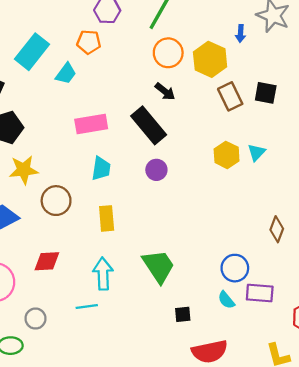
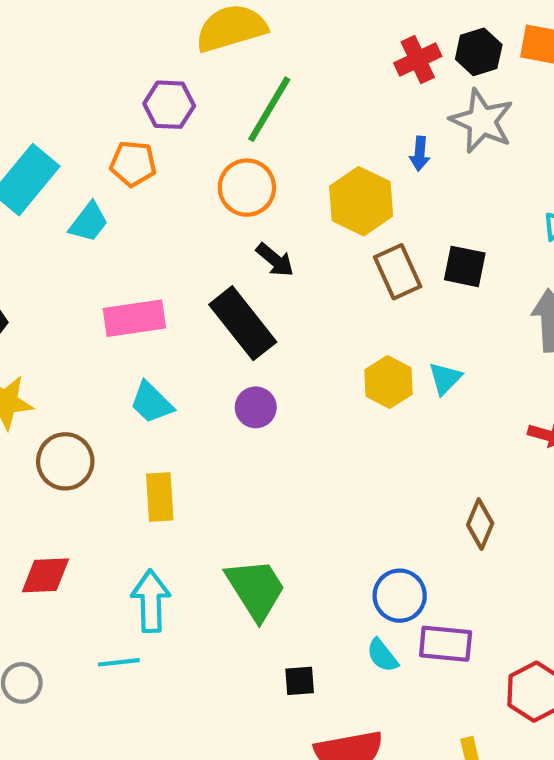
orange circle: (168, 53) -> (247, 188), moved
cyan trapezoid: (101, 168) -> (151, 403), turned 125

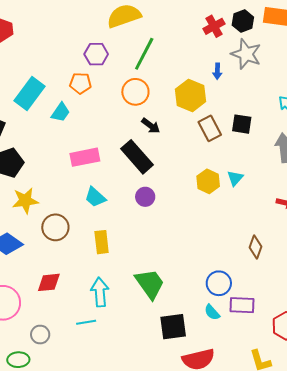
black square: (300, 681) -> (173, 327), size x1.8

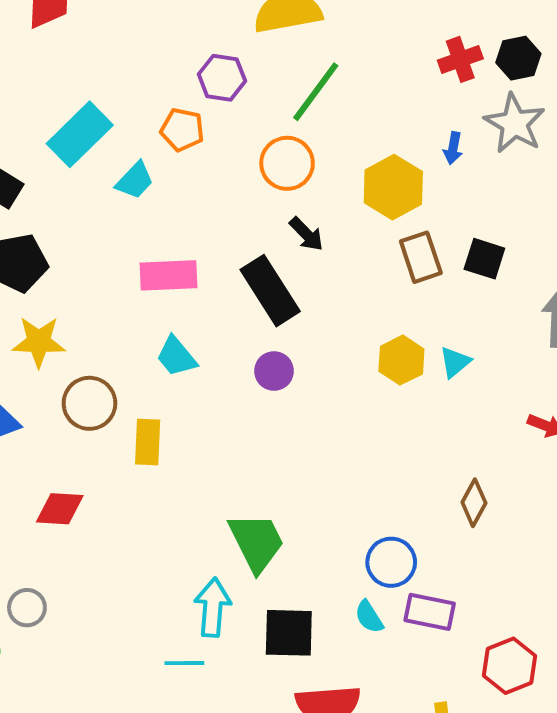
yellow rectangle: (102, 242) -> (148, 442), moved
cyan arrow: (100, 292) -> (213, 607), moved
cyan line: (86, 322) -> (184, 663), moved

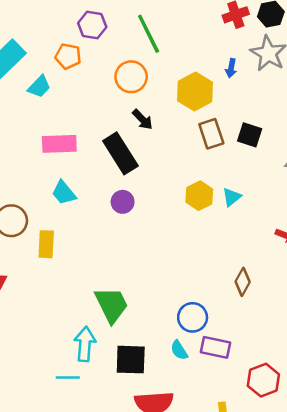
green line: (316, 92) -> (149, 34), turned -63

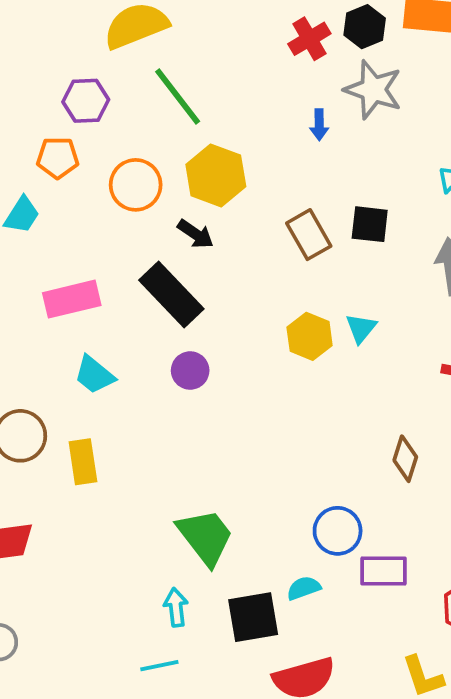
orange circle: (131, 77) -> (136, 185), moved
yellow hexagon: (195, 91) -> (216, 175), moved
cyan arrow: (85, 344) -> (176, 607), size x0.7
cyan semicircle: (179, 350) -> (304, 588), moved, turned 114

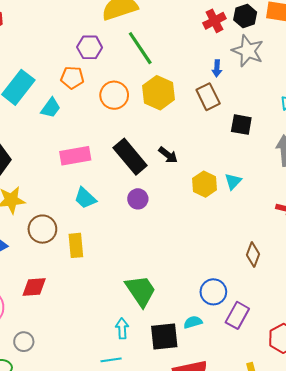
black arrow: (195, 234) -> (168, 155), moved
brown rectangle: (309, 235) -> (208, 97), moved
purple rectangle: (384, 571) -> (237, 315), turned -65

